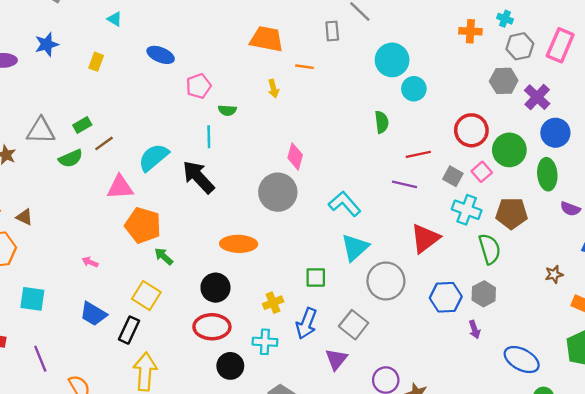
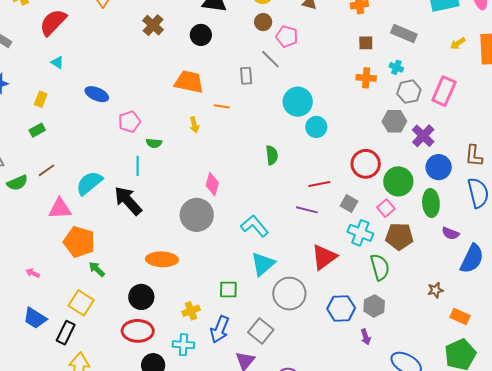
green semicircle: (382, 122) -> (272, 155), moved
green rectangle: (82, 125) -> (37, 130), moved
pink square: (482, 172) -> (386, 208), moved

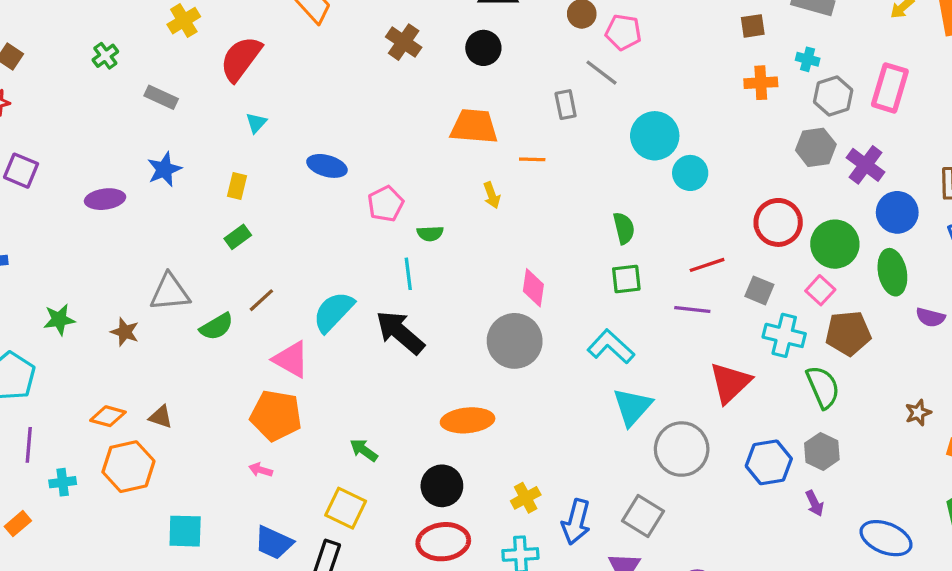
cyan triangle: (57, 62) -> (256, 123), turned 48
pink triangle: (60, 209) -> (291, 359), turned 40
orange pentagon: (79, 242) -> (276, 415), moved
green square: (228, 289) -> (626, 279), moved

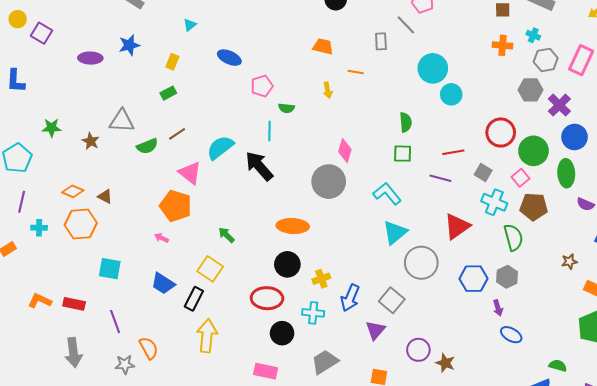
orange trapezoid: (474, 126) -> (323, 46), size x0.7
black circle: (442, 486) -> (287, 264), moved
blue ellipse: (886, 538) -> (511, 335), moved, size x0.7

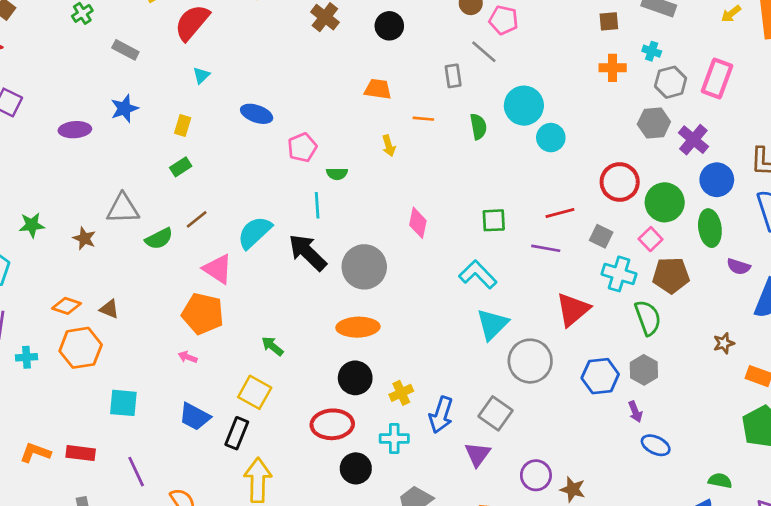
green semicircle: (406, 122) -> (478, 127), moved
gray circle: (329, 182) -> (364, 267), moved

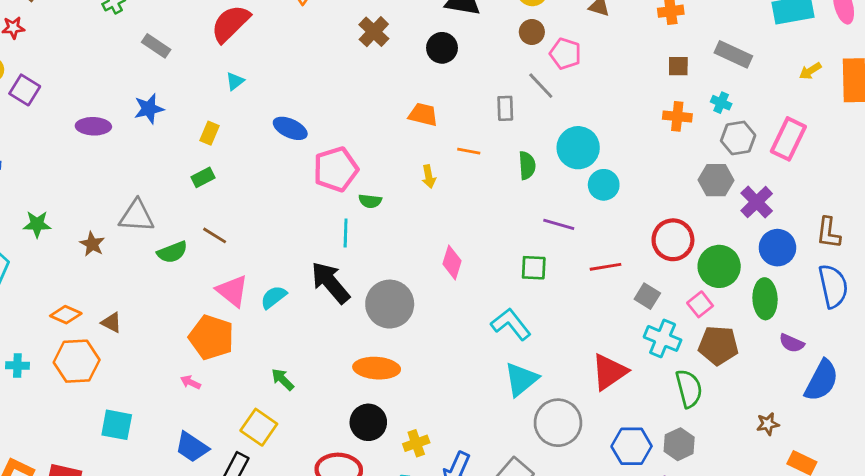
pink pentagon: (302, 147) -> (336, 169), size x1.4
brown line: (197, 219) -> (215, 235), turned 65
cyan semicircle: (255, 232) -> (274, 297), moved, size x0.7
purple line: (546, 248) -> (559, 224), moved

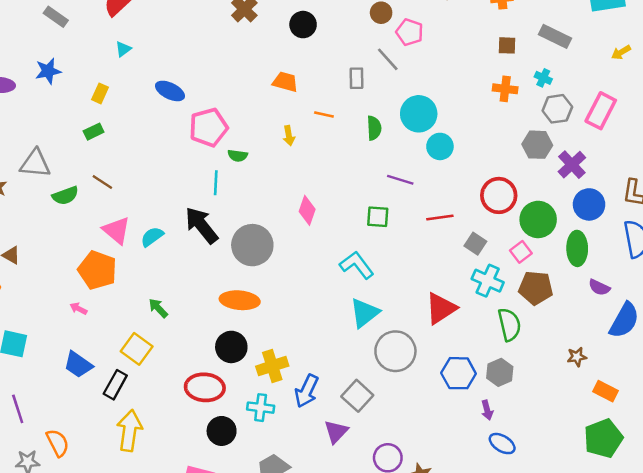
yellow cross: (416, 443) -> (272, 366), size x1.4

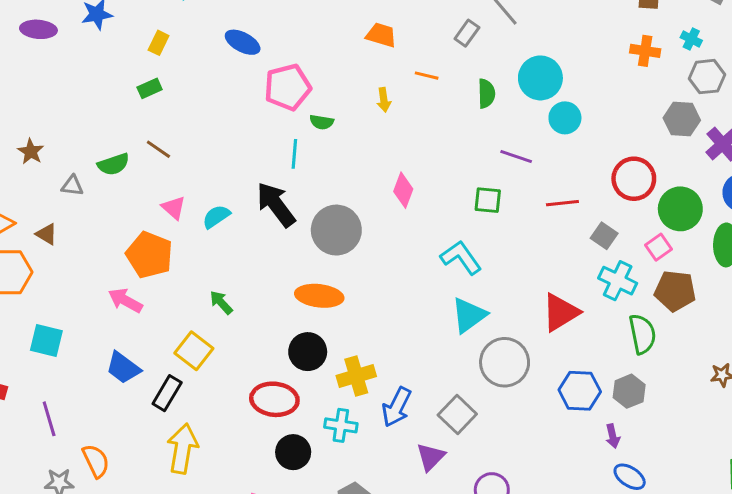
gray rectangle: (356, 78) -> (467, 33), turned 35
gray triangle: (35, 164) -> (72, 186), moved, size x0.6
pink triangle: (116, 230) -> (174, 208), size x0.7
pink arrow: (78, 309) -> (125, 300), size x1.6

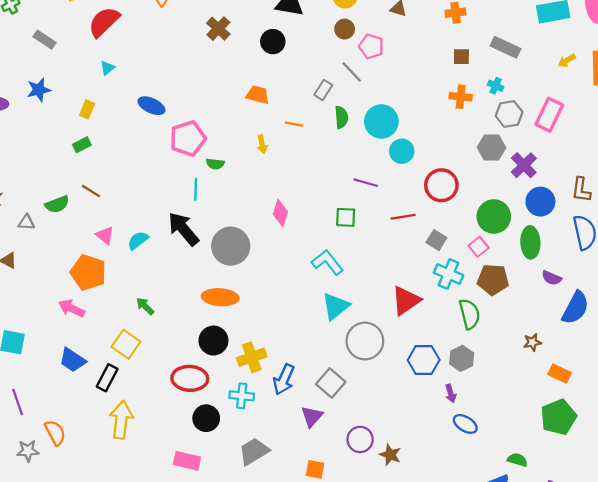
green semicircle: (486, 94) -> (341, 117), moved
red circle: (634, 179) -> (441, 185), moved

